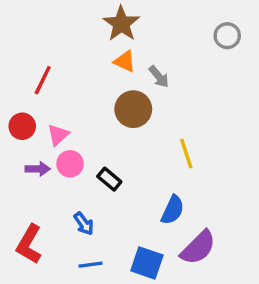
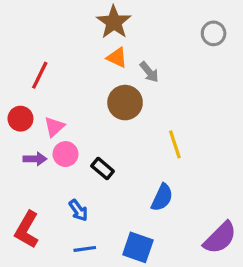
purple semicircle: (198, 248) -> (220, 238), moved

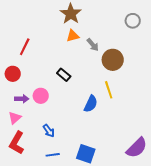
orange triangle: (117, 58) -> (73, 36), turned -40
brown circle: (125, 103) -> (113, 60), moved
pink triangle: (54, 127) -> (15, 118), moved
black rectangle: (103, 169) -> (64, 75), moved
blue semicircle: (162, 197) -> (91, 104), moved

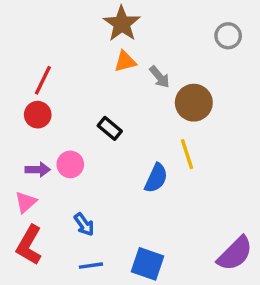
red circle: (13, 74) -> (38, 115), moved

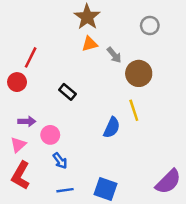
gray circle: (228, 36) -> (150, 26), moved
red circle: (38, 115) -> (17, 82), moved
black rectangle: (110, 128) -> (67, 92), moved
pink circle: (70, 164) -> (50, 135), moved

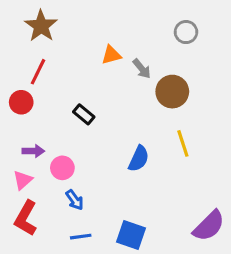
brown star: (87, 17) -> (41, 26), moved
yellow line: (134, 110) -> (183, 143), moved

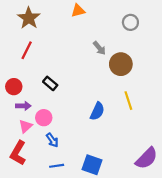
orange triangle: (111, 55) -> (78, 11), moved
red circle: (21, 102) -> (14, 87), moved
black rectangle: (84, 114) -> (50, 83), moved
pink triangle: (23, 180) -> (26, 126), moved

